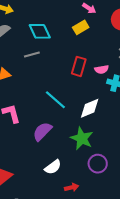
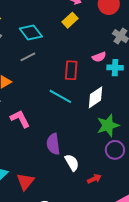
red rectangle: (79, 66) -> (71, 70), moved
purple semicircle: (42, 131) -> (53, 144), moved, turned -40
green star: (82, 138) -> (108, 125), moved, turned -30
white semicircle: (53, 167) -> (72, 163), turned -72

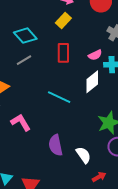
red rectangle: (71, 70) -> (63, 53), moved
white diamond: (95, 97) -> (92, 82), moved
white semicircle: (72, 163) -> (83, 155), moved

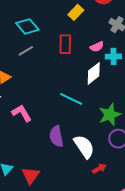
yellow rectangle: (63, 20) -> (76, 12), moved
cyan line: (59, 97) -> (71, 99), moved
white semicircle: (83, 155) -> (84, 147), size x1.4

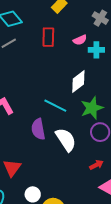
white diamond: (94, 73) -> (78, 81), moved
cyan line: (71, 99) -> (55, 106), moved
red arrow: (99, 169) -> (96, 165), moved

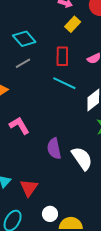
cyan line: (55, 106) -> (64, 83), moved

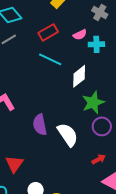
red rectangle: (62, 56) -> (48, 32), turned 60

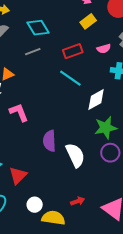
pink semicircle: (80, 35) -> (104, 49), moved
red arrow: (99, 159) -> (78, 201), moved

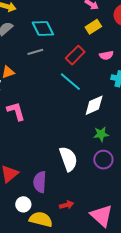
red rectangle: (73, 51) -> (75, 55), turned -30
green star: (106, 128) -> (101, 134), size x0.7
purple semicircle: (49, 141) -> (40, 182), moved

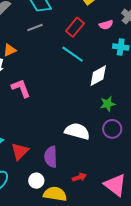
white semicircle: (68, 159) -> (77, 131), turned -50

